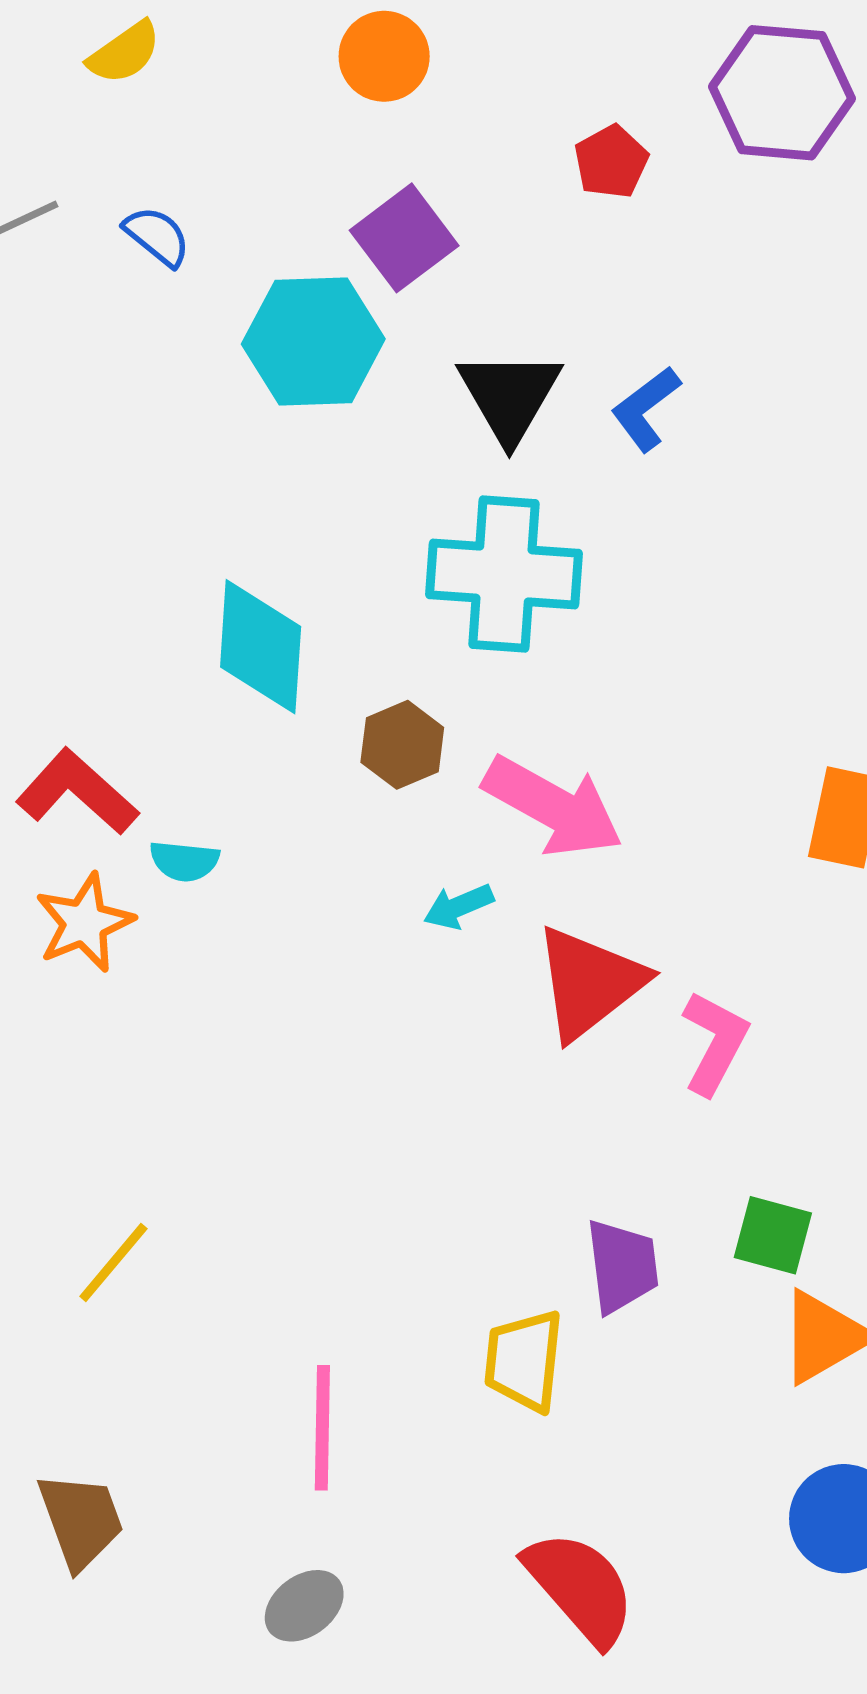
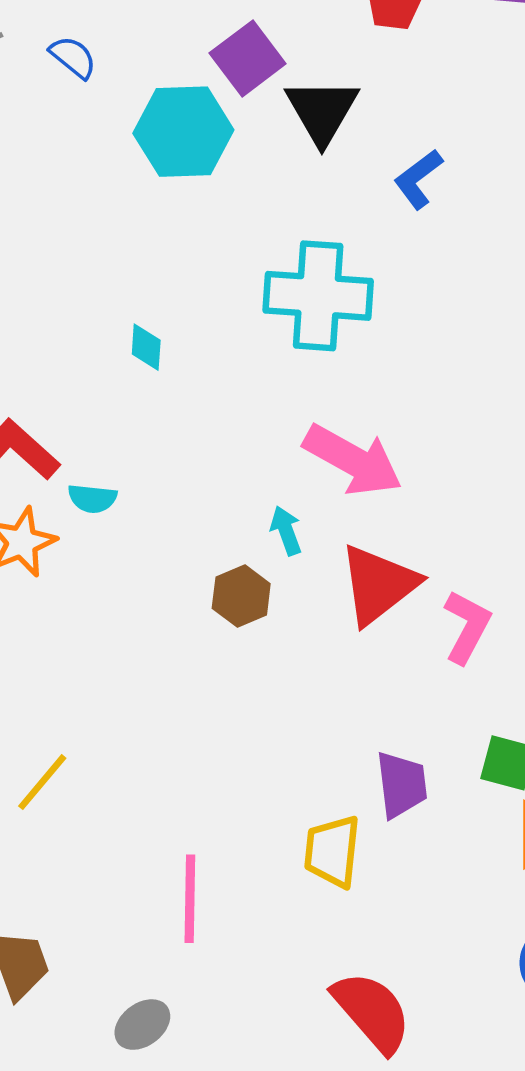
black triangle: (509, 396) -> (322, 111), moved
cyan diamond: (261, 647) -> (146, 347), size x0.5
brown hexagon: (402, 745) -> (241, 596), moved
cyan arrow: (459, 906) -> (286, 531), turned 93
gray ellipse: (304, 1606) -> (142, 1025), moved

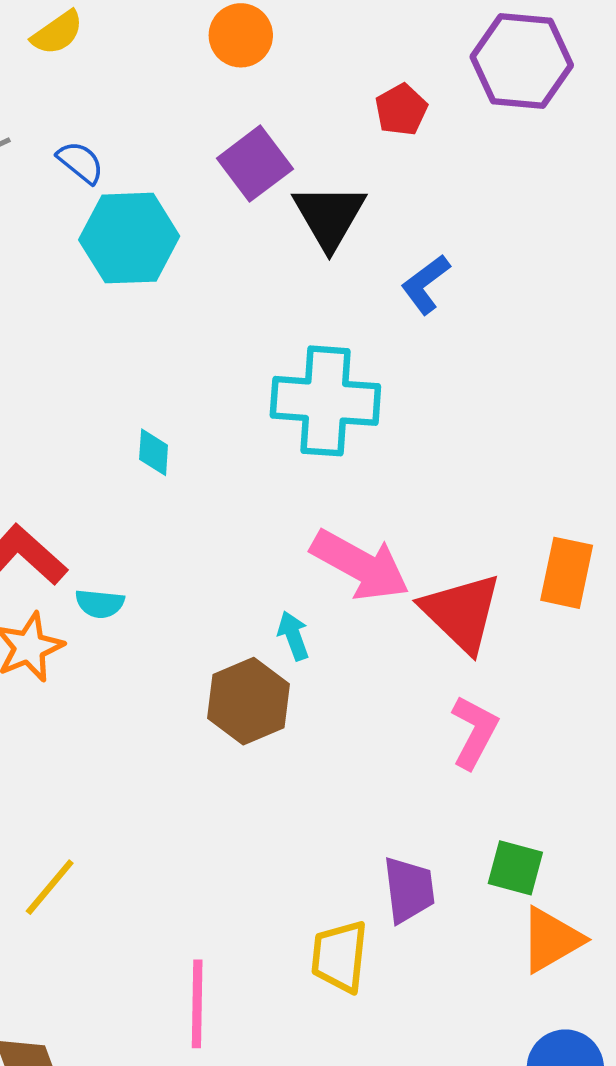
cyan hexagon: (183, 132) -> (129, 238), moved
red triangle: (378, 584) -> (461, 613), moved, turned -38
brown hexagon: (241, 596) -> (248, 701), size x1.4

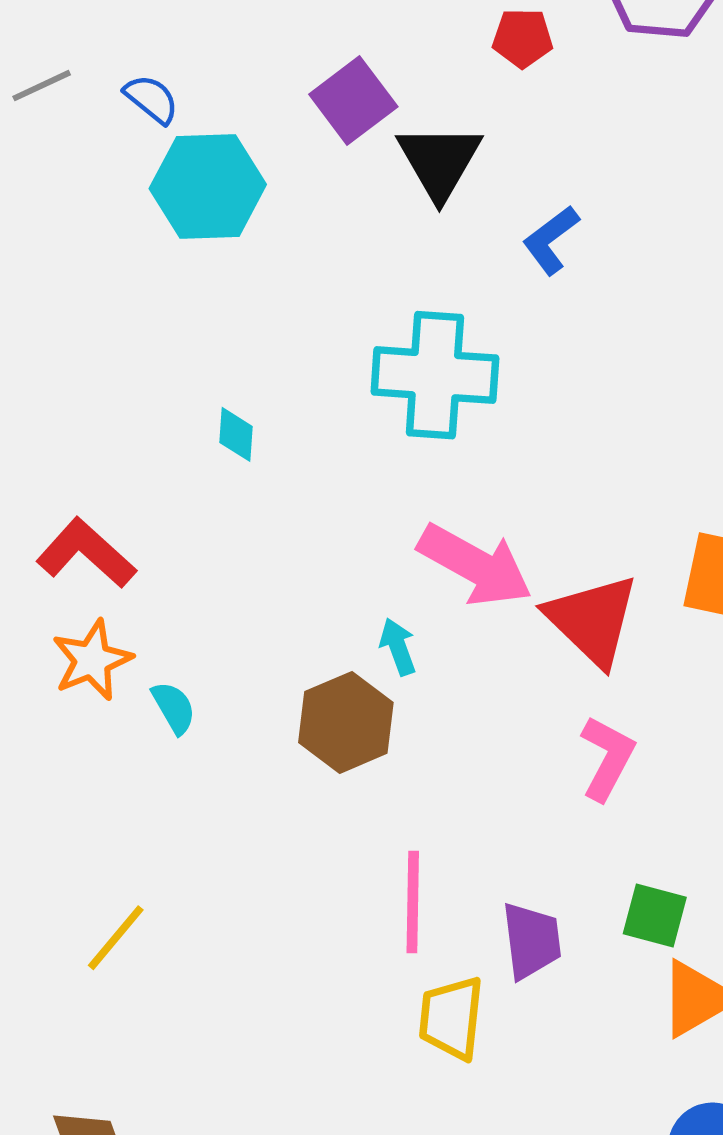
red pentagon: (401, 110) -> (523, 38), turned 30
cyan semicircle: (100, 604) -> (174, 708), moved, turned -126
pink line: (197, 1004) -> (413, 902), moved

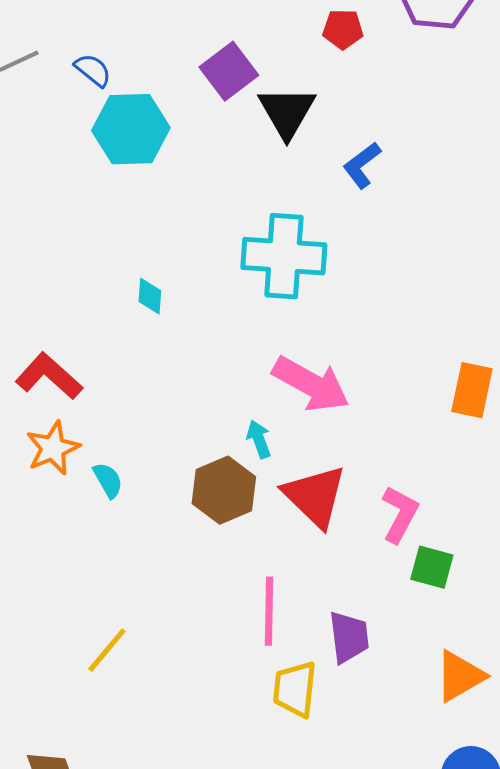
red triangle: (592, 620) -> (315, 496), moved
green square: (655, 915) -> (432, 567), moved
yellow line: (116, 938) -> (107, 650), moved

